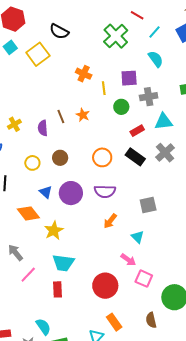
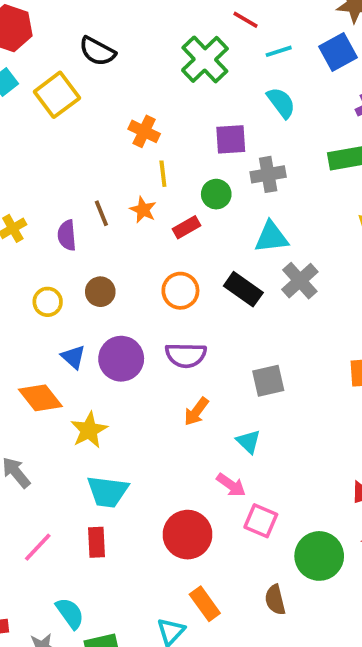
cyan line: (155, 32) -> (279, 51), turned 32
yellow line: (104, 88) -> (163, 174), moved
cyan triangle: (164, 122) -> (271, 237), moved
red rectangle: (137, 131) -> (187, 227), moved
pink line: (28, 275) -> (38, 547), moved

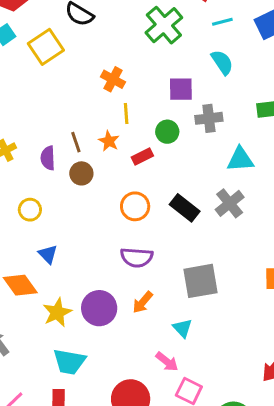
cyan triangle: (271, 237) -> (240, 159), moved
brown circle: (100, 292) -> (81, 173), moved
purple circle: (121, 359) -> (99, 308), moved
gray square: (268, 381) -> (200, 281), size x1.4

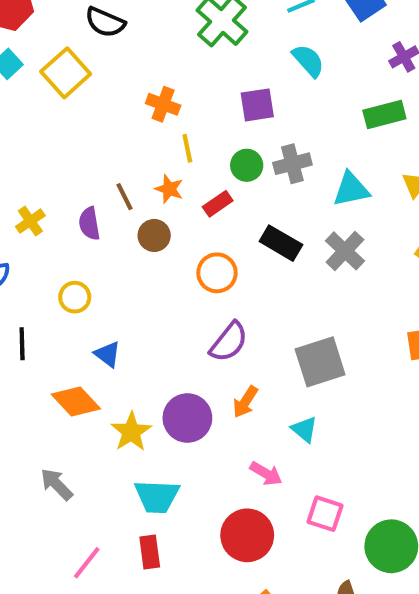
gray cross: (209, 118) -> (292, 164), moved
brown circle: (81, 173) -> (154, 235), moved
black rectangle: (185, 208) -> (281, 243), moved
purple semicircle: (137, 257) -> (229, 342), turned -48
pink arrow: (167, 362) -> (266, 474), moved

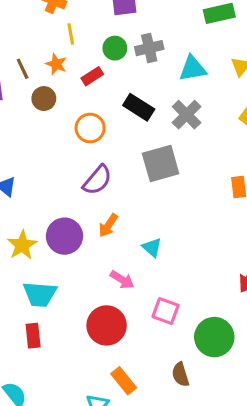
gray square: (320, 362) -> (161, 163), moved

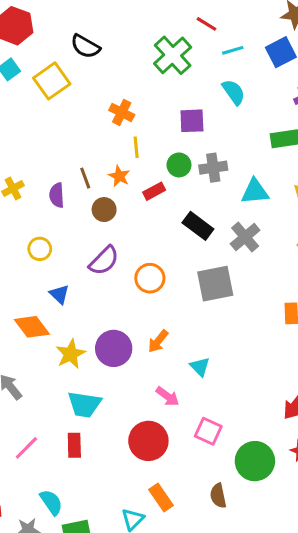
orange circle: (90, 128) -> (150, 278), moved
purple semicircle: (97, 180) -> (104, 261), moved

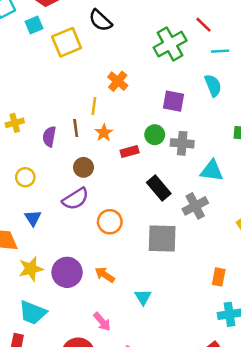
yellow line: (136, 147) -> (94, 106), moved
brown circle: (104, 210) -> (83, 167), moved
orange arrow: (158, 341) -> (105, 275), turned 72
cyan triangle: (200, 367) -> (143, 297), moved

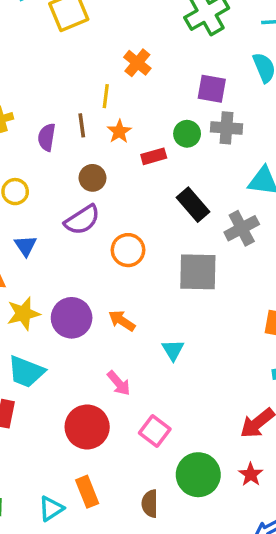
gray cross: (182, 143) -> (226, 128), moved

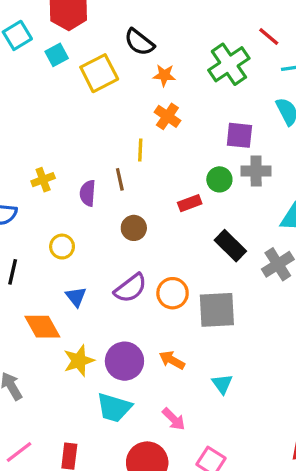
orange star: (119, 132) -> (164, 75), moved, turned -30
purple semicircle: (82, 220) -> (130, 288), moved
gray square: (198, 272) -> (217, 310), moved
cyan trapezoid: (26, 372) -> (114, 408), moved

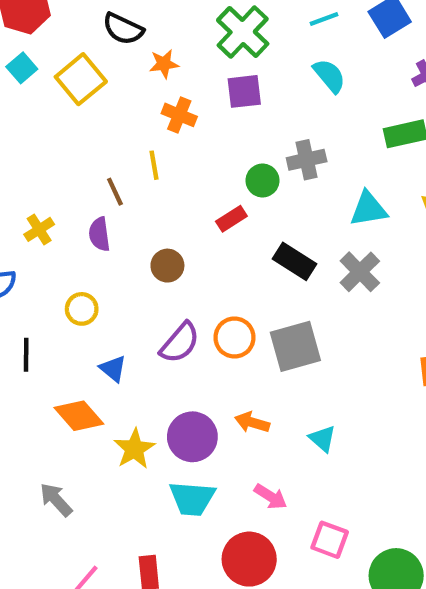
purple square: (239, 135) -> (244, 91), moved
brown line: (120, 179) -> (115, 192), moved

